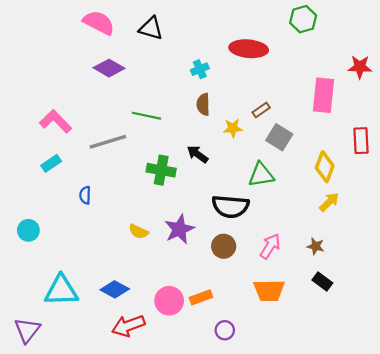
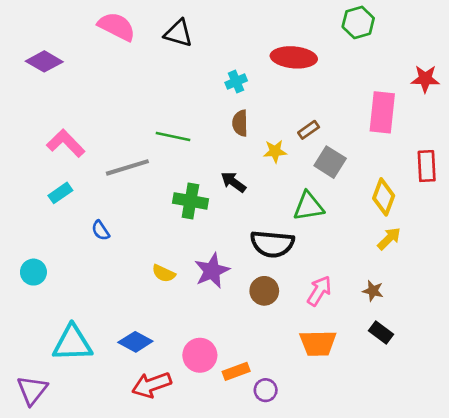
purple diamond: (109, 68) -> (44, 61), moved
blue semicircle: (85, 195) -> (101, 230), turned -36
orange rectangle: (201, 297) -> (236, 371), moved

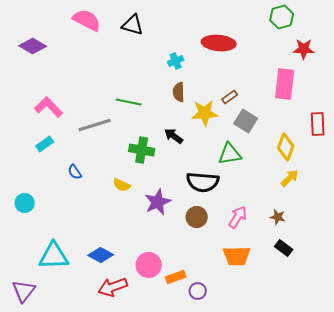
green hexagon: (358, 22) -> (282, 17), moved
red star: (425, 79) -> (304, 49), moved
yellow star: (275, 151) -> (205, 113), size x1.5
yellow semicircle: (164, 273) -> (122, 185), moved

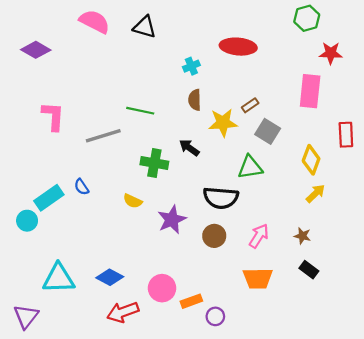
pink L-shape: (49, 107) -> (53, 116), turned 48
cyan rectangle: (45, 144) -> (49, 198), moved, size x1.5

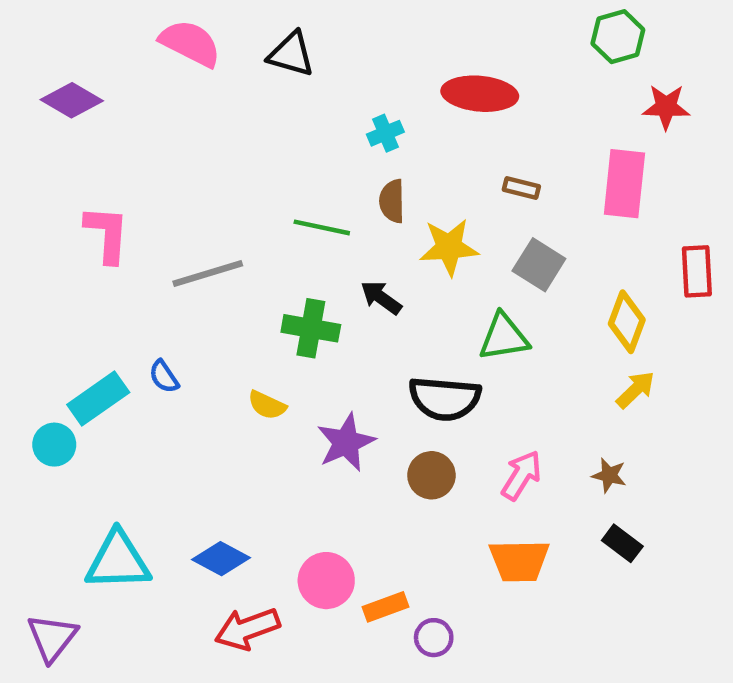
brown rectangle: (250, 105) -> (521, 188), moved, turned 49
green line: (140, 111) -> (322, 227), moved

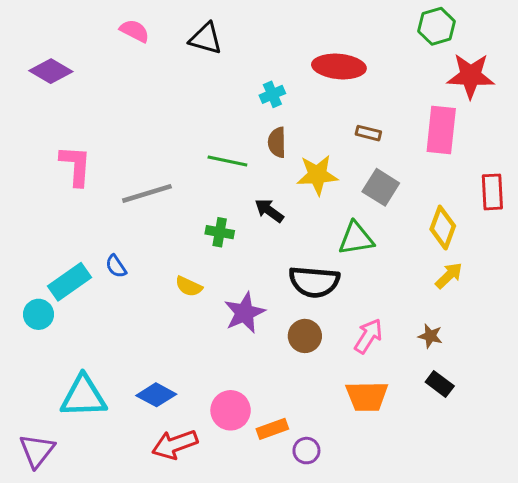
pink semicircle: (190, 43) -> (135, 31), size x0.7
red star: (666, 107) -> (471, 76), size x1.4
green cross: (311, 328) -> (220, 232), size x0.7

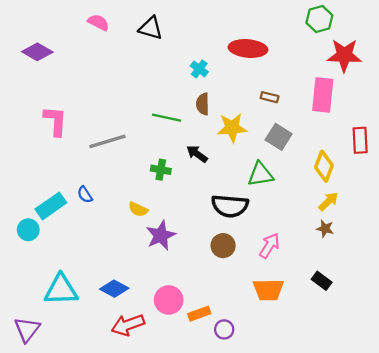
cyan cross: (272, 94) -> (199, 69), turned -30
purple star: (244, 313) -> (161, 235), moved
brown star: (430, 336) -> (325, 229), moved

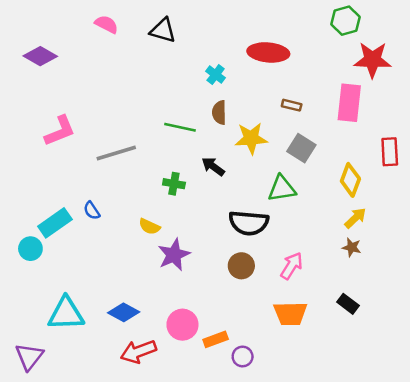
pink L-shape: (55, 121) -> (60, 131), turned 64

